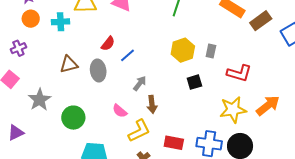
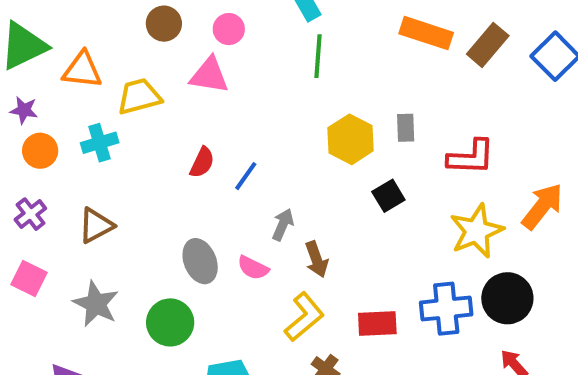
brown triangle: (69, 64) -> (96, 225), moved
gray ellipse: (98, 71) -> (200, 261), moved
pink semicircle: (120, 111) -> (253, 268), moved

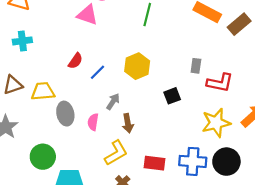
yellow trapezoid: (139, 96) -> (43, 91), moved
gray rectangle: (406, 128) -> (196, 66), moved
yellow hexagon: (351, 139) -> (137, 66), moved
pink semicircle: (253, 268) -> (93, 122), turned 63
green circle: (170, 322) -> (43, 157), moved

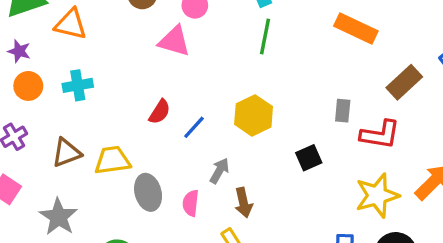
brown rectangle: (239, 24) -> (404, 82), moved

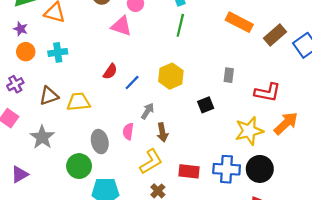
brown rectangle: (404, 82) -> (275, 35), moved
red L-shape: (380, 135) -> (267, 92), moved
gray ellipse: (148, 192) -> (100, 142), moved

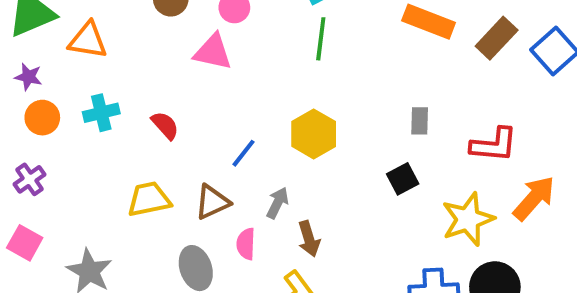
red semicircle: (110, 71) -> (165, 125), moved, turned -70
brown triangle: (49, 96) -> (212, 202), moved
black square: (206, 105) -> (403, 179), moved

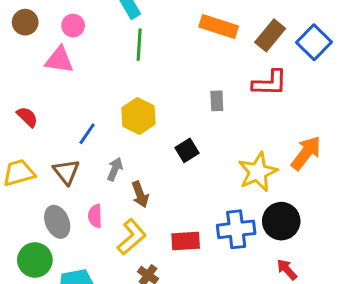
red L-shape: (494, 145) -> (270, 83), moved
black square: (403, 179) -> (187, 150), moved
brown triangle: (212, 202) -> (66, 172), turned -40
pink semicircle: (246, 244) -> (95, 216), moved

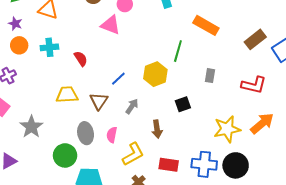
orange rectangle: (219, 27) -> (206, 25), moved
green line: (139, 45) -> (178, 51), moved
red L-shape: (270, 83) -> (254, 85), moved
brown arrow: (140, 194) -> (157, 129), moved

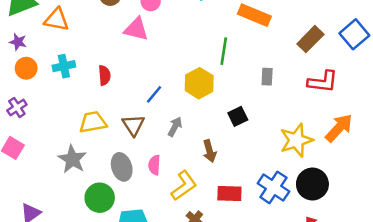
brown rectangle: (255, 39) -> (310, 39), moved
red semicircle: (81, 59) -> (104, 75), turned 35
gray star: (31, 127) -> (72, 159), moved
blue cross: (204, 164) -> (273, 187), turned 35

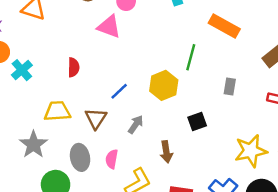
cyan cross: (64, 66) -> (22, 70), moved, turned -35

